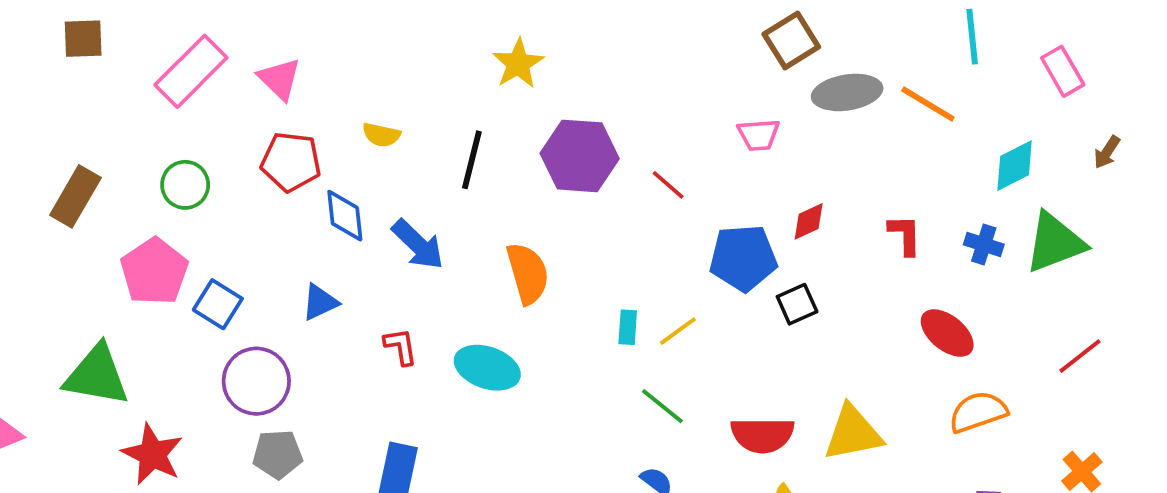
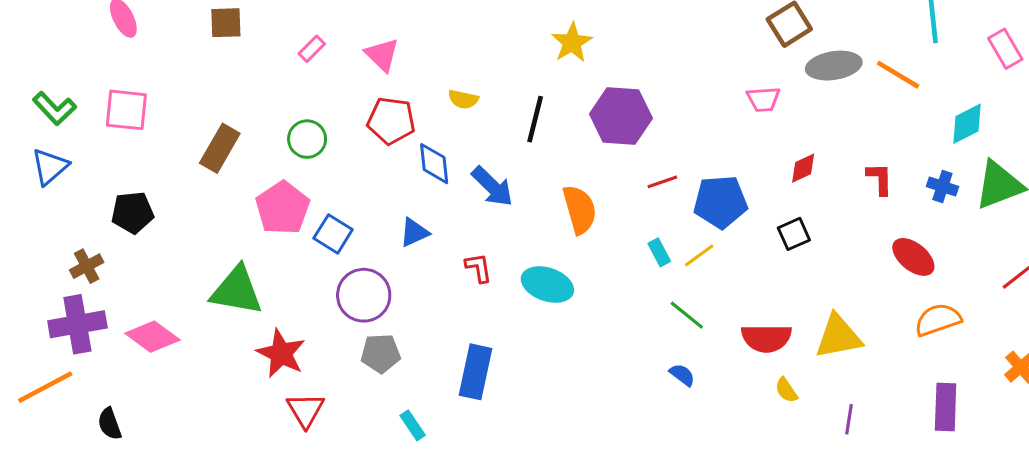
pink rectangle: (191, 71) -> (312, 49), size x0.5
red line: (668, 185) -> (662, 182), moved, turned -60
blue pentagon: (743, 258) -> (720, 202), moved
cyan rectangle: (628, 327) -> (659, 252), turned -32

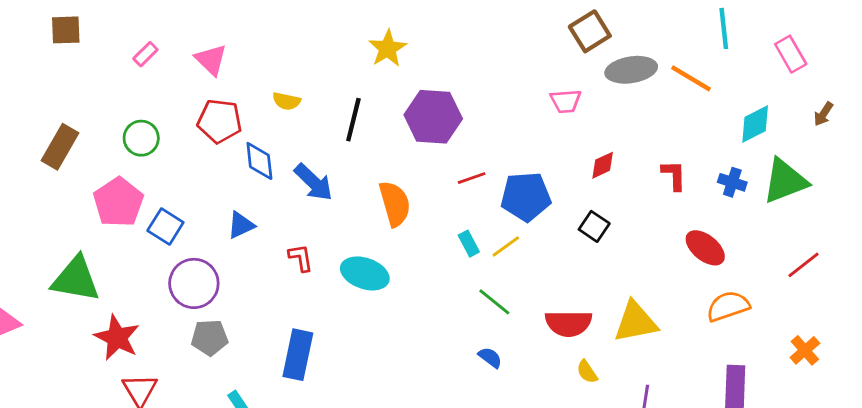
black square: (794, 234) -> (594, 226), turned -32

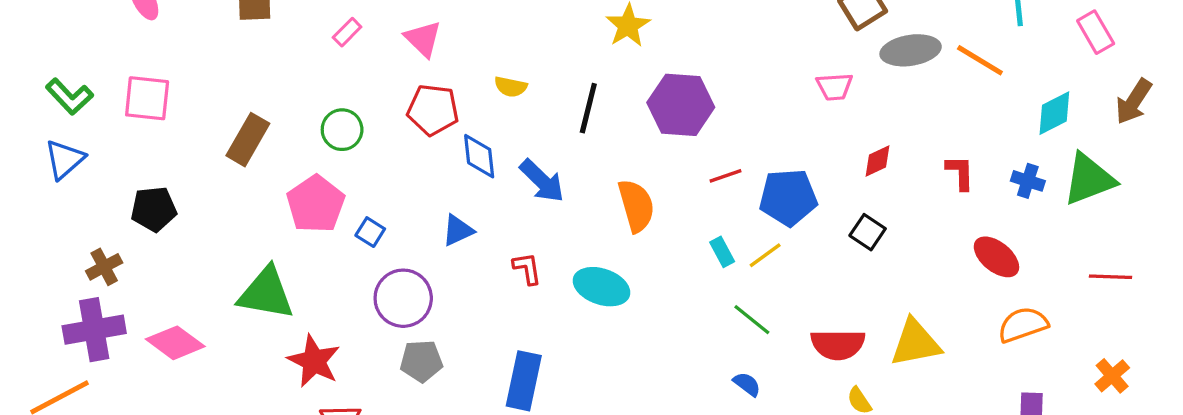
brown arrow: (823, 114) -> (1134, 102), size x1.6
blue square: (165, 226) -> (370, 232), size x0.7
red line: (804, 265) -> (1110, 277), turned 40

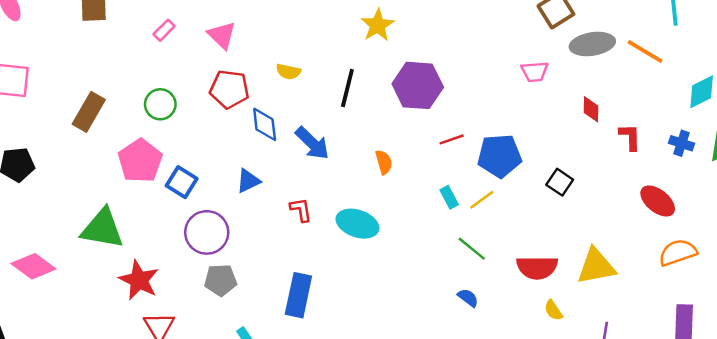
red diamond: (877, 161) -> (591, 109), moved, turned -64
orange semicircle: (636, 206) -> (384, 162), size x0.6
blue square: (370, 232) -> (182, 182), size x1.4

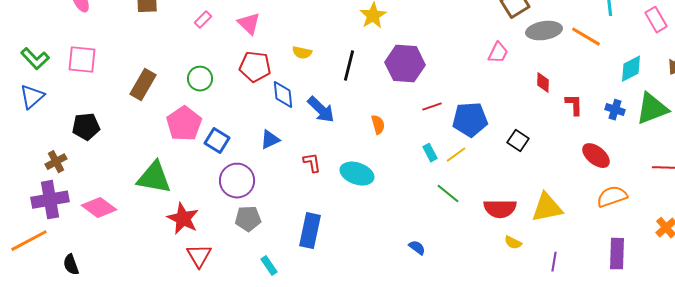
pink trapezoid: (535, 72) -> (498, 53), turned -60
blue semicircle: (468, 298) -> (417, 248), moved
yellow semicircle: (553, 310) -> (513, 243), turned -30

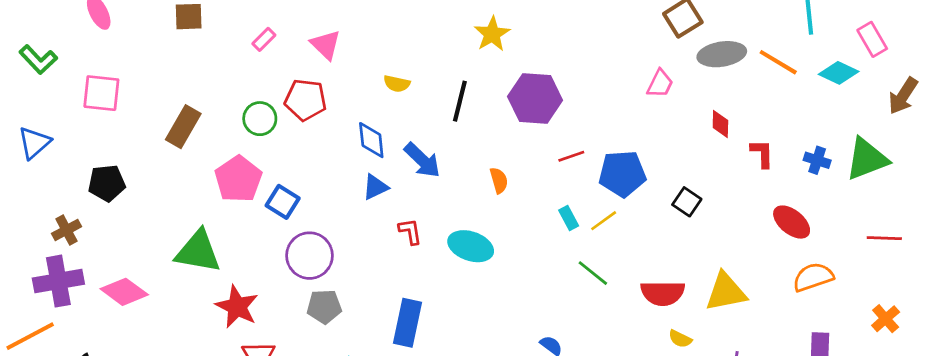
green L-shape: (35, 59) -> (38, 60), moved
red pentagon: (255, 67) -> (305, 100), moved
cyan diamond: (631, 69) -> (839, 73), moved, turned 52
blue triangle: (270, 140) -> (375, 187), moved

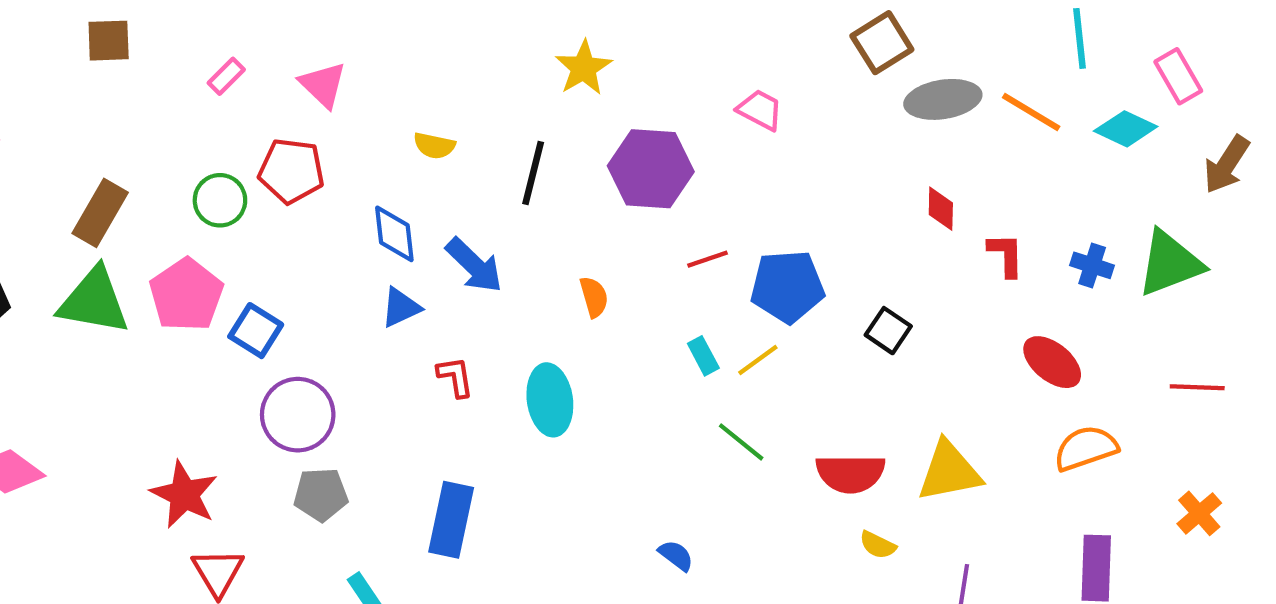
pink trapezoid: (660, 84) -> (760, 110), moved, turned -88
cyan ellipse: (471, 246) -> (550, 400), turned 63
green triangle: (198, 252) -> (94, 301), moved

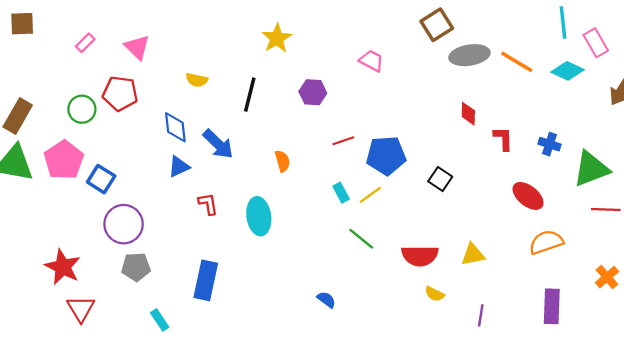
cyan line: (1079, 38) -> (563, 22), moved
purple hexagon: (651, 169) -> (313, 92), size x0.6
green triangle: (1170, 263) -> (591, 169), moved
yellow triangle: (949, 471) -> (473, 255), size x0.7

